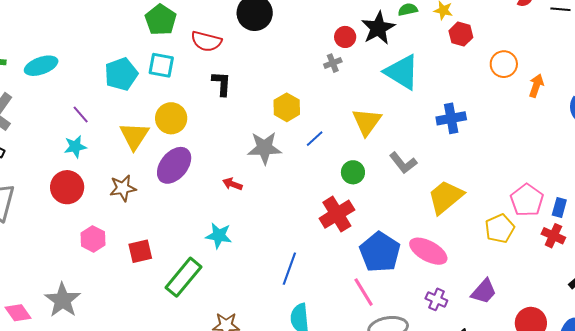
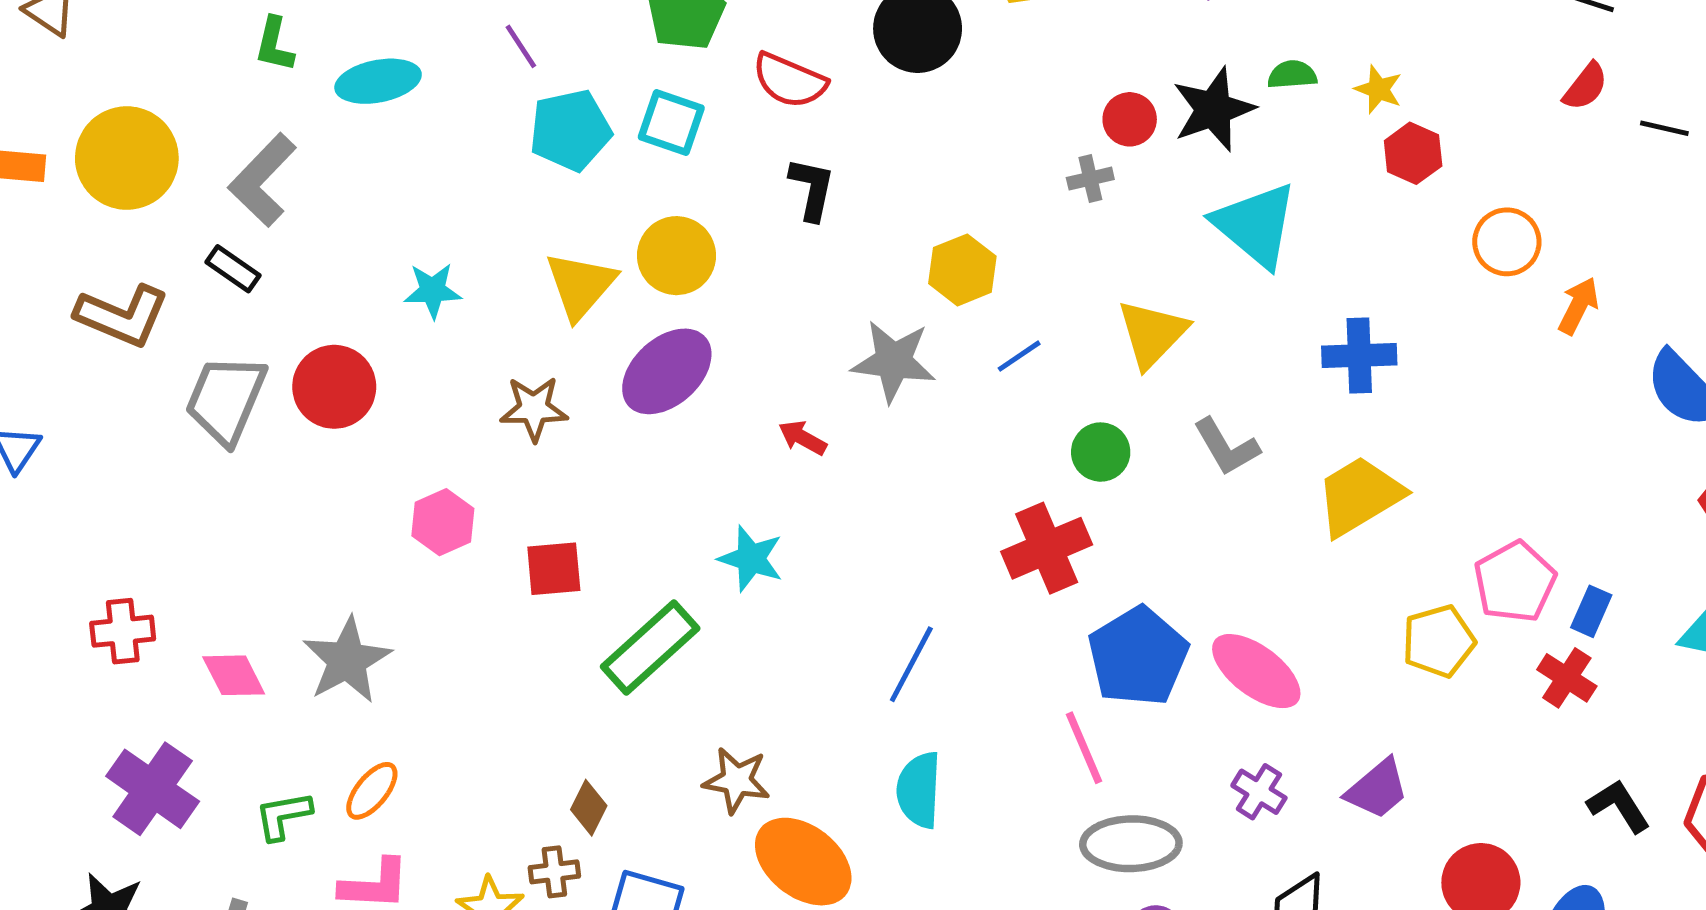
purple line: (81, 114) -> (521, 46), moved
red circle: (67, 187) -> (334, 387), moved
yellow trapezoid: (446, 197) -> (1359, 496), moved

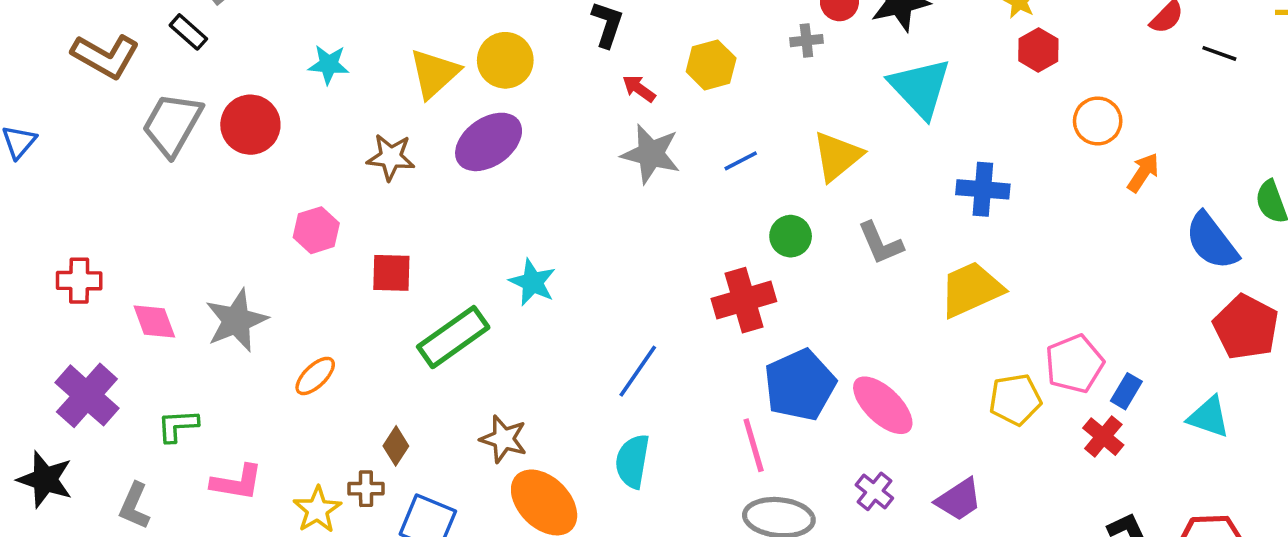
yellow hexagon: (962, 270) -> (711, 65), moved
red arrow: (802, 438) -> (639, 88), moved
orange ellipse: (372, 791) -> (315, 376), moved

